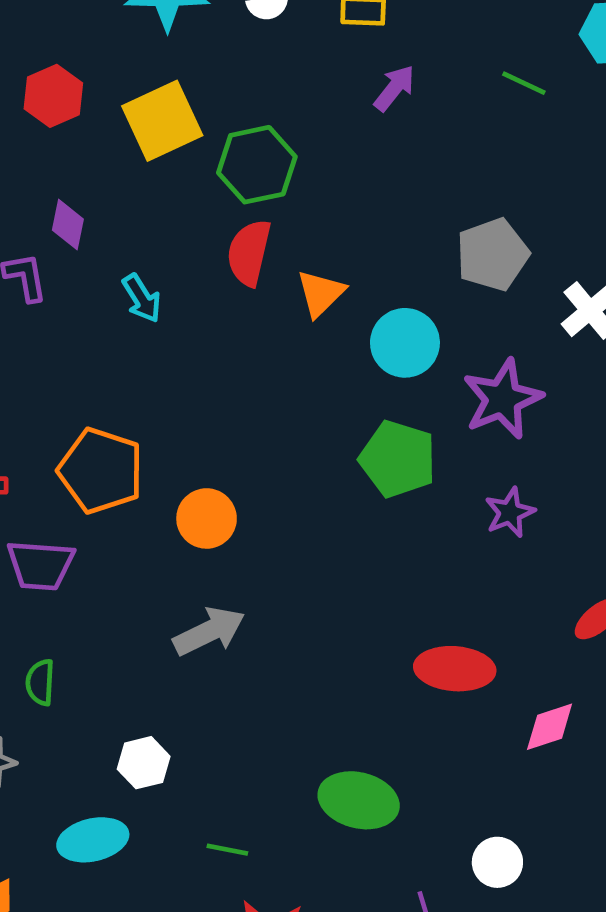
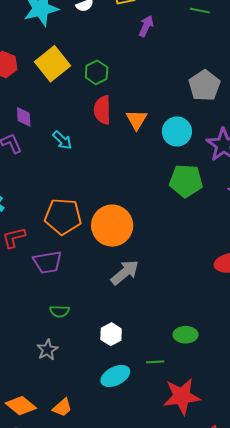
green hexagon: (257, 165) -> (97, 72), size x0.7
orange circle: (207, 518) -> (112, 226), size x1.6
green semicircle: (40, 682) -> (60, 311), turned -78
green ellipse: (359, 800) -> (186, 335), moved, size x0.7
cyan ellipse: (93, 840) -> (115, 376), moved

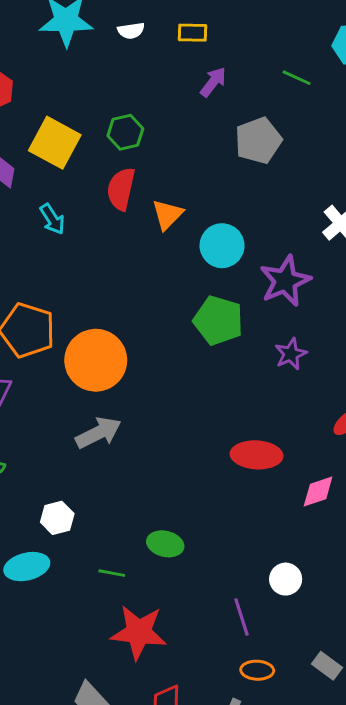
yellow square: (52, 64) -> (55, 143), moved, turned -36
gray pentagon: (204, 85) -> (258, 140), moved
cyan ellipse: (115, 376) -> (27, 567), moved

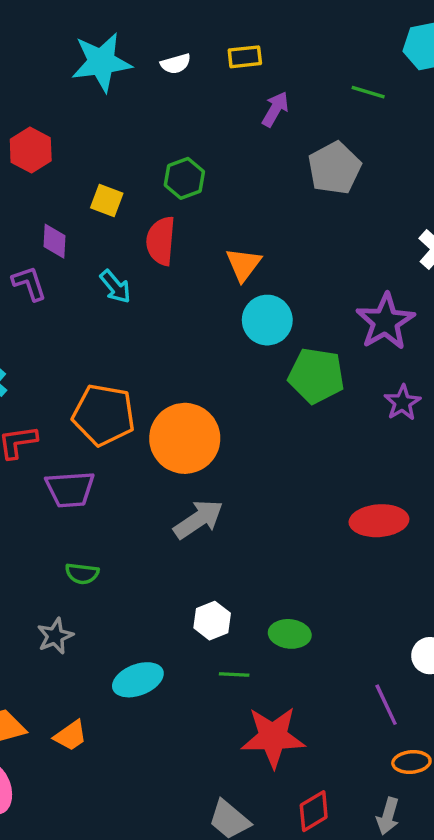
yellow square: (55, 143) -> (107, 201), size x0.6
red semicircle: (121, 189) -> (161, 241), moved
cyan circle: (222, 246) -> (267, 320), moved
white hexagon: (57, 518) -> (212, 621), moved

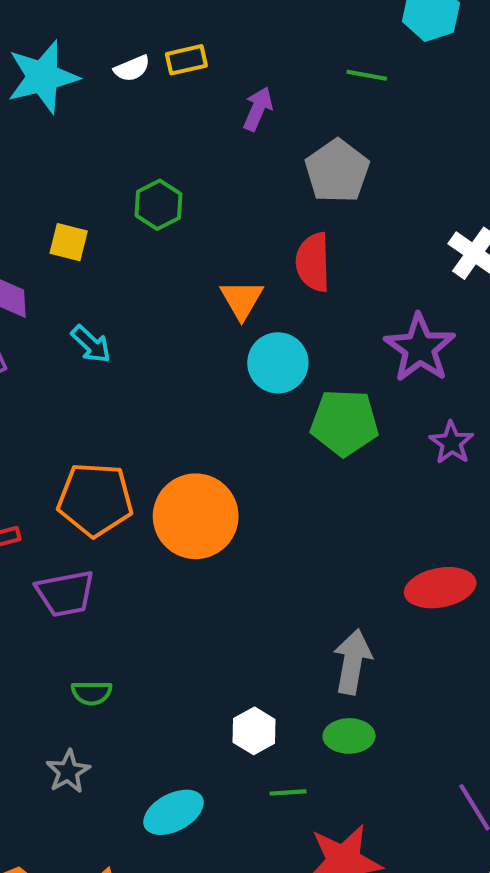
yellow rectangle: (245, 57) -> (186, 60), moved
red semicircle: (161, 241) -> (313, 262), moved
gray arrow: (198, 519) -> (353, 662), moved, turned -39

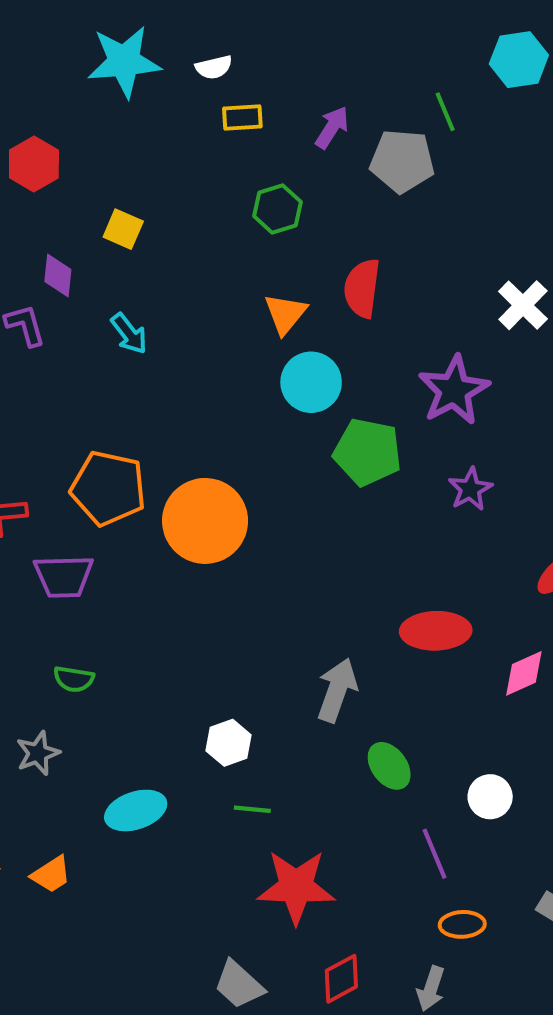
yellow rectangle: (186, 60) -> (242, 118), moved
green line: (367, 75) -> (445, 112), turned 48
gray pentagon: (337, 171) -> (402, 161), moved, turned 30
green hexagon: (158, 205) -> (277, 209), moved
green ellipse: (349, 736) -> (389, 766), moved, turned 45

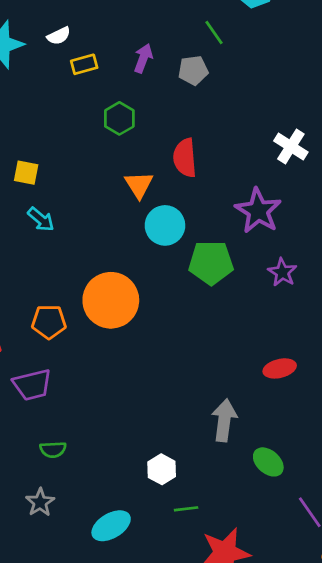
gray pentagon: (402, 161) -> (193, 70), size x0.7
yellow square: (123, 229) -> (26, 173), moved
orange pentagon: (108, 488) -> (49, 322), size x0.7
orange circle: (205, 521) -> (111, 300), moved
red ellipse: (436, 631) -> (280, 368), size x0.7

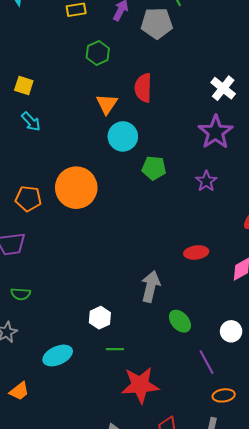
gray pentagon: (193, 70) -> (157, 23), size x1.4
purple star: (258, 211) -> (216, 132), moved
green pentagon: (211, 263) -> (154, 168), size x0.7

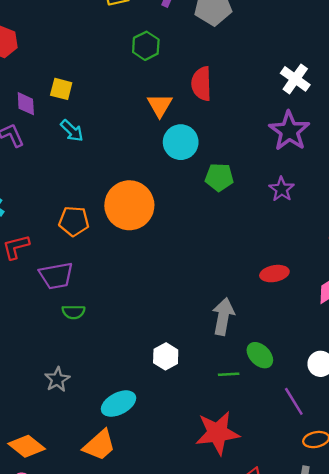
green semicircle: (21, 294) -> (73, 312), moved
green line: (115, 349) -> (229, 374), moved
orange trapezoid: (19, 391) -> (99, 445), moved, size x1.4

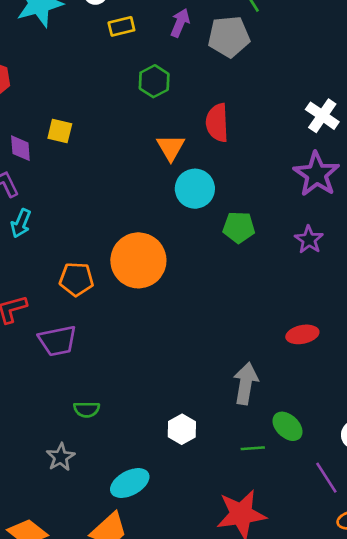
cyan arrow: (72, 131) -> (21, 223), moved, turned 70
green semicircle: (73, 312) -> (87, 409), moved

